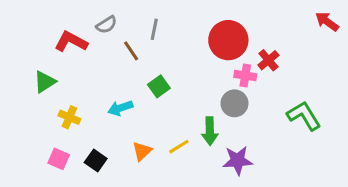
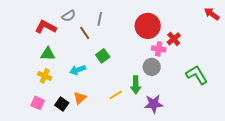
green triangle: (45, 82) -> (48, 54), moved, turned 35
orange triangle: (142, 151) -> (80, 98), moved

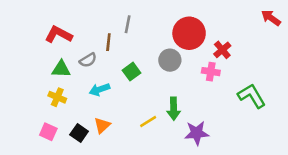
gray semicircle: (69, 16) -> (88, 60), moved
brown line: (85, 33) -> (108, 42), turned 40
pink cross: (159, 49) -> (211, 72), moved
gray circle: (152, 67) -> (170, 60), moved

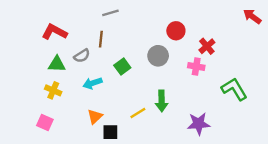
gray line: (128, 24) -> (110, 13), moved, turned 63
red circle: (189, 33) -> (176, 31), size x0.6
black square: (79, 133) -> (110, 132), moved, turned -35
purple star: (197, 133) -> (199, 124), moved

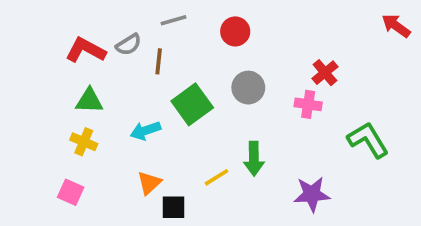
red circle: (176, 31) -> (235, 31), moved
gray semicircle: (82, 56) -> (129, 45), moved
green square: (122, 67) -> (192, 104), size x1.5

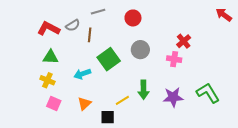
green L-shape: (368, 140) -> (208, 93), moved
pink square: (71, 192) -> (54, 103), moved
purple star: (312, 194) -> (173, 97), moved
black square: (173, 207) -> (108, 117), moved

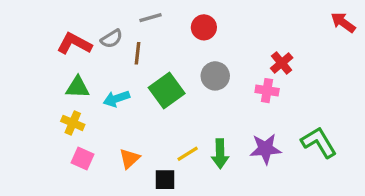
cyan arrow: (82, 74) -> (116, 99), moved
green arrow: (144, 90) -> (220, 154), moved

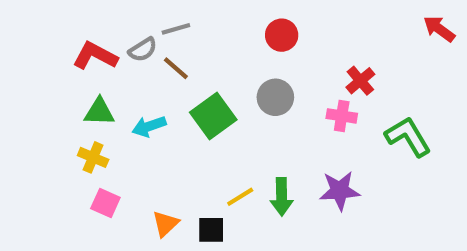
gray line: (150, 18) -> (176, 29), moved
red circle: (204, 27) -> (282, 35), moved
brown line: (138, 53) -> (176, 68), turned -55
green L-shape: (319, 142) -> (408, 137), moved
orange triangle: (129, 159) -> (166, 224), moved

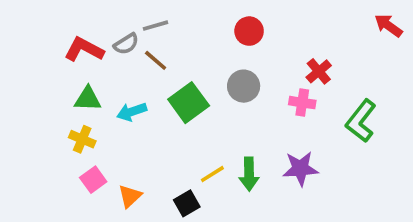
green L-shape: (408, 137) -> (361, 121), turned -111
pink square: (105, 203) -> (93, 180), turned 30
orange triangle: (166, 224) -> (130, 196), moved
black square: (211, 230) -> (187, 203), turned -30

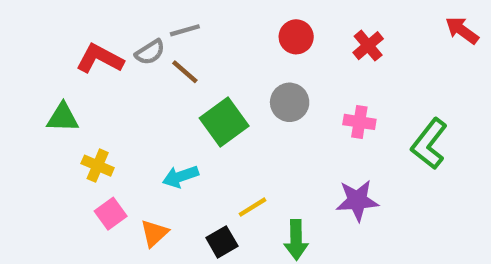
red cross: (319, 71) -> (368, 46), moved
green triangle: (88, 99) -> (63, 118), moved
cyan arrow: (132, 112) -> (181, 176), moved
green arrow: (249, 174) -> (296, 240), moved

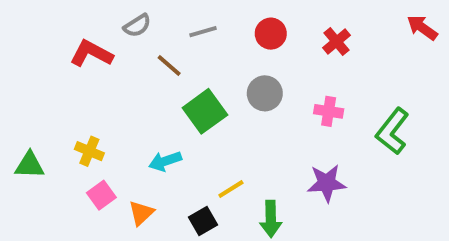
gray line: (185, 30) -> (203, 32), moved
gray semicircle: (150, 52) -> (137, 26), moved
green triangle: (63, 118) -> (30, 165), moved

